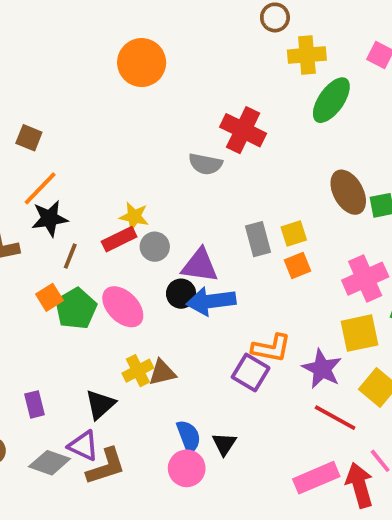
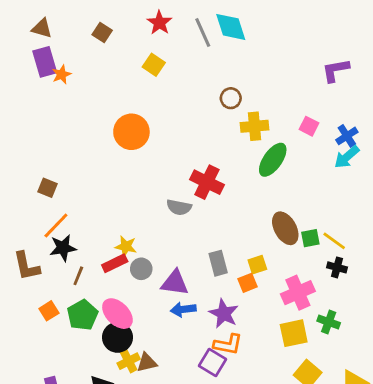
yellow square: (294, 233) -> (257, 265), moved
black circle: (181, 294) -> (117, 337), moved, size x1.4
orange square: (50, 297) -> (49, 311), moved
blue arrow: (211, 301) -> (183, 309), size x0.7
purple star: (322, 369) -> (224, 314), moved

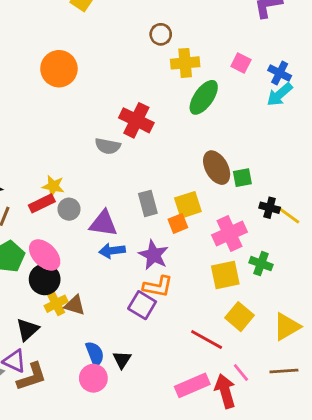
blue cross: (347, 136) -> (280, 73), turned -30
yellow line: (334, 241) -> (288, 215), moved
yellow square: (257, 265) -> (188, 205), size x1.4
brown triangle: (147, 363) -> (75, 305), turned 30

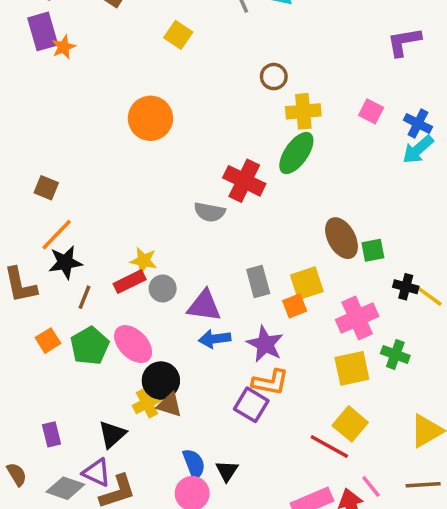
green ellipse: (204, 97) -> (296, 153), moved
black circle: (45, 279) -> (161, 381), moved
yellow square: (240, 317) -> (350, 424), moved

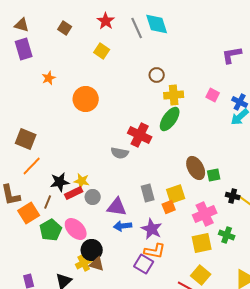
orange star: (64, 47) -> (49, 78), moved
brown square: (46, 188) -> (26, 139), size x1.5
black star: (65, 262) -> (60, 182), moved
orange square: (48, 341) -> (29, 213), moved, size x1.5

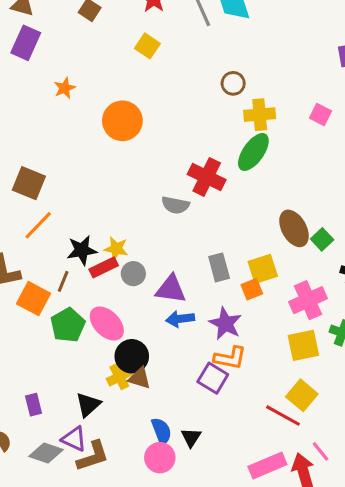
purple rectangle: (24, 49) -> (26, 43), turned 40
green square: (214, 175) -> (322, 239), turned -32
orange square: (29, 213) -> (34, 299), turned -30

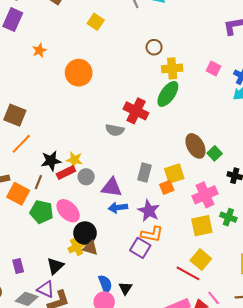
gray rectangle: (219, 267) -> (144, 173), turned 30
green pentagon: (68, 325) -> (41, 212), turned -30

